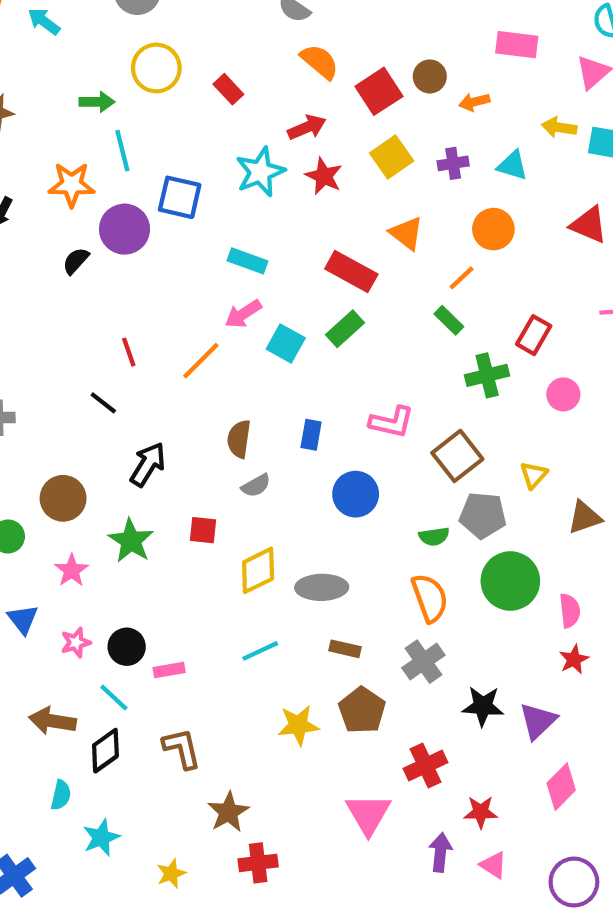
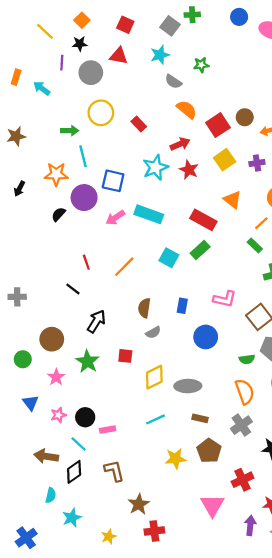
cyan rectangle: (247, 261) -> (149, 214), size x1.4
pink arrow: (243, 314) -> (115, 218), moved

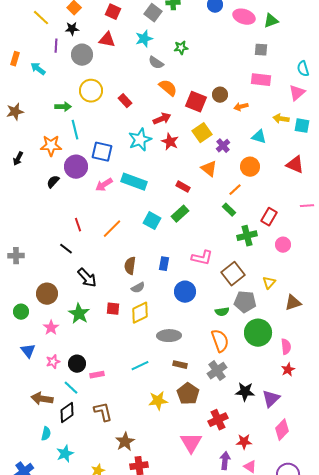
red square: (218, 125) -> (196, 102), turned -35
purple cross: (257, 163) -> (223, 146), moved, turned -32
red rectangle: (203, 220) -> (183, 187), size x0.6
black arrow: (96, 321) -> (87, 278), turned 105
yellow diamond: (154, 377) -> (140, 313), moved

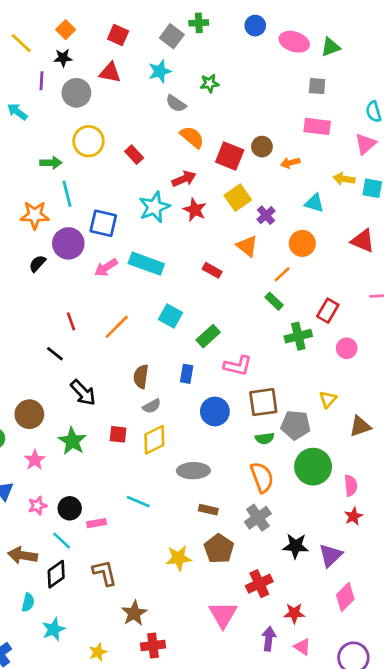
green rectangle: (180, 214) -> (208, 336), moved
brown square: (233, 274) -> (263, 402), moved, turned 30
cyan line: (140, 366) -> (138, 502), moved, turned 48

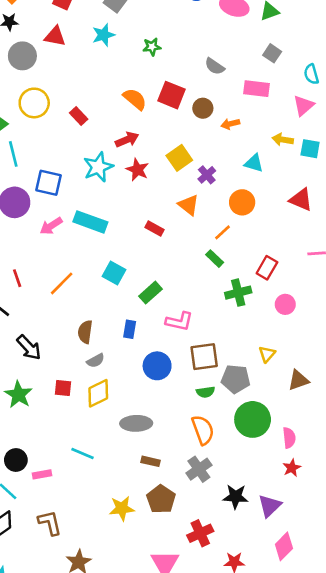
gray square: (317, 86) -> (272, 53), moved, turned 30
gray semicircle: (176, 104) -> (215, 66), moved
red square: (230, 156) -> (171, 95), moved

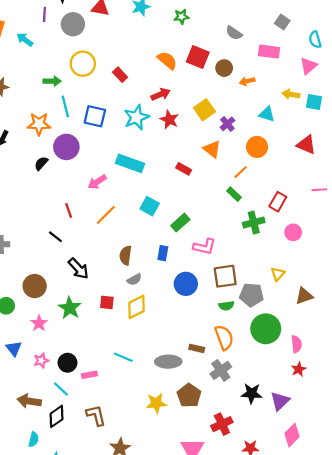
blue square: (49, 183) -> (95, 116), moved
pink arrow: (51, 226) -> (97, 182), moved
gray ellipse: (136, 423) -> (168, 362), moved
brown rectangle: (151, 461) -> (197, 348), moved

